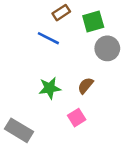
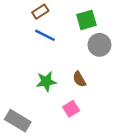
brown rectangle: (61, 13) -> (40, 12), moved
brown semicircle: (86, 86) -> (79, 79), turned -70

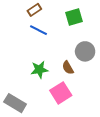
gray circle: (99, 45) -> (85, 51), moved
pink square: (71, 109) -> (61, 93), size x1.5

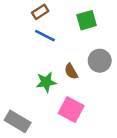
brown semicircle: (68, 68) -> (71, 71), moved
pink square: (61, 93) -> (71, 109), turned -30

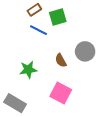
green square: (87, 20) -> (58, 17), moved
green star: (46, 82) -> (28, 70), moved

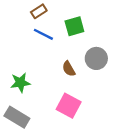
green square: (58, 17) -> (74, 26), moved
green star: (28, 70) -> (20, 83), moved

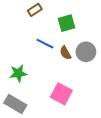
blue line: (43, 34) -> (45, 44), moved
brown semicircle: (69, 69) -> (65, 53), moved

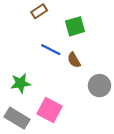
gray circle: (86, 52) -> (99, 86), moved
pink square: (61, 94) -> (50, 110), moved

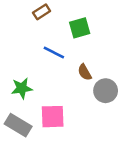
brown semicircle: (74, 60) -> (85, 72), moved
pink square: (50, 110) -> (53, 117), turned -30

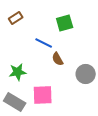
brown rectangle: (42, 12) -> (16, 18), moved
brown semicircle: (85, 72) -> (58, 59), moved

